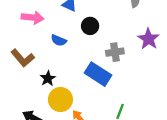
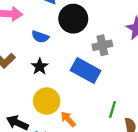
black circle: (90, 26) -> (73, 19), size x1.5
black star: (48, 78) -> (40, 66), moved

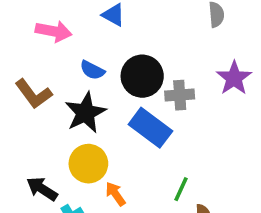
black circle: (73, 19) -> (142, 76), moved
black star: (40, 66) -> (85, 113), size x1.6

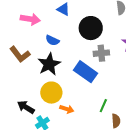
black circle: (142, 76) -> (91, 28), moved
orange arrow: (115, 194) -> (67, 109), turned 144

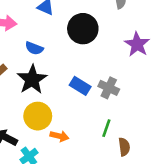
gray cross: (101, 53) -> (109, 88), moved, turned 35
blue rectangle: (86, 72) -> (80, 86), size x0.7

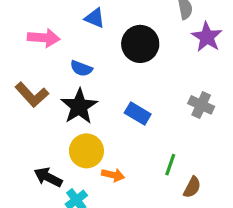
purple star: (137, 44) -> (207, 37), moved
gray cross: (109, 88) -> (201, 105), moved
brown semicircle: (124, 147) -> (192, 187), turned 36

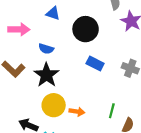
blue rectangle: (138, 114) -> (95, 64), moved
orange arrow: (113, 175) -> (77, 112), moved

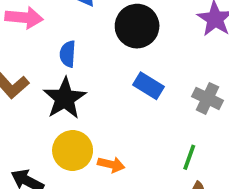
blue semicircle: (46, 49) -> (68, 54), turned 72
green line: (112, 111) -> (189, 157), moved

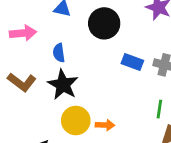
blue rectangle: (148, 86) -> (132, 62), moved

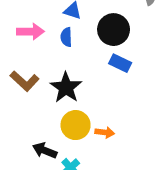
blue semicircle: (59, 53) -> (66, 37), moved
blue rectangle: (132, 62) -> (120, 63), moved

